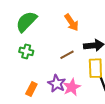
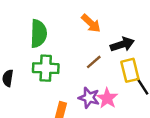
green semicircle: (26, 22) -> (38, 34), turned 150
green cross: (26, 51) -> (46, 68), size x1.5

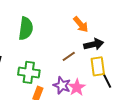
orange arrow: (91, 23) -> (81, 24), moved
green cross: (46, 68) -> (29, 72), moved

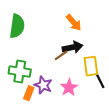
black arrow: (94, 44) -> (72, 47), moved
purple star: (62, 85) -> (43, 85), moved

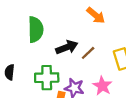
black arrow: (72, 47) -> (67, 47), moved

